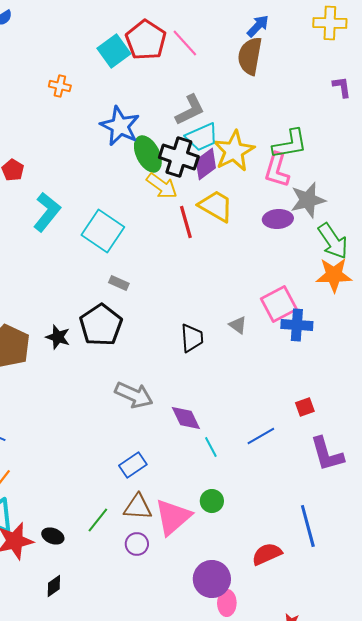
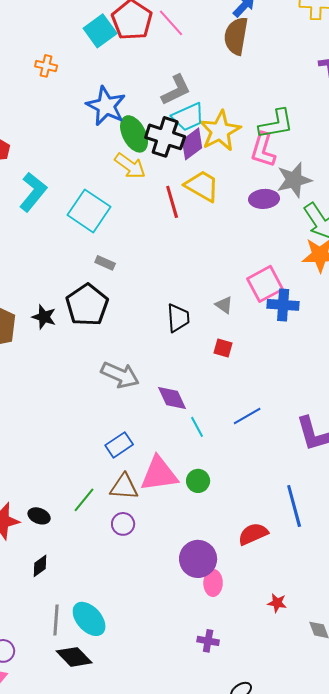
yellow arrow: (162, 186) -> (130, 166), moved
red square: (305, 407) -> (223, 348), moved, turned 36
pink triangle: (173, 517) -> (159, 474), moved, turned 33

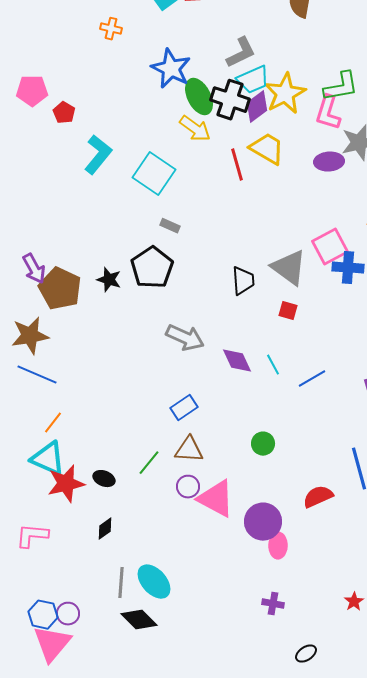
gray triangle: (224, 305) -> (289, 268), size x2.0
cyan line: (197, 427) -> (273, 365), moved
pink triangle: (159, 474) -> (216, 499), moved, turned 36
red star: (277, 603) -> (354, 602), moved, turned 30

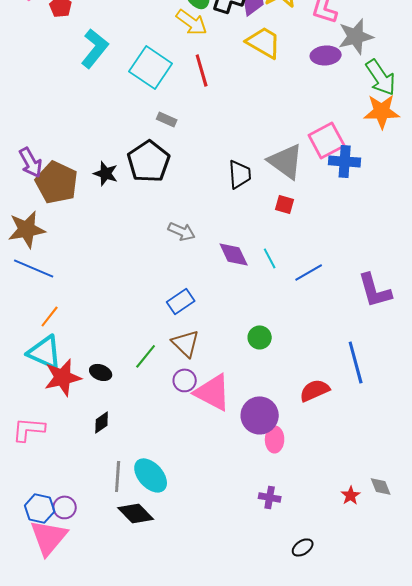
red line: (237, 165) -> (202, 70), moved
gray arrow: (185, 338) -> (182, 231), size x0.7
brown triangle: (189, 450) -> (186, 343), turned 40

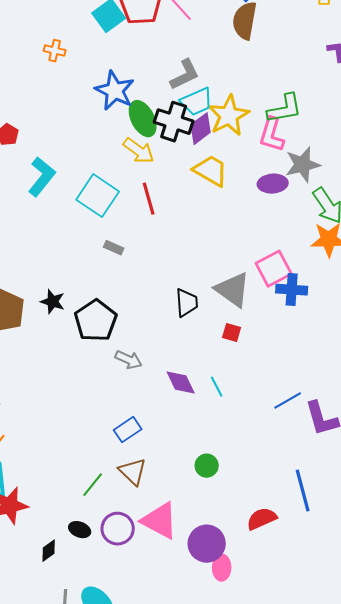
black pentagon: (149, 161) -> (96, 321), moved
blue line: (309, 272) -> (288, 401), moved
black ellipse: (101, 372) -> (80, 530), moved
purple circle: (185, 380) -> (118, 529), moved, size x1.4

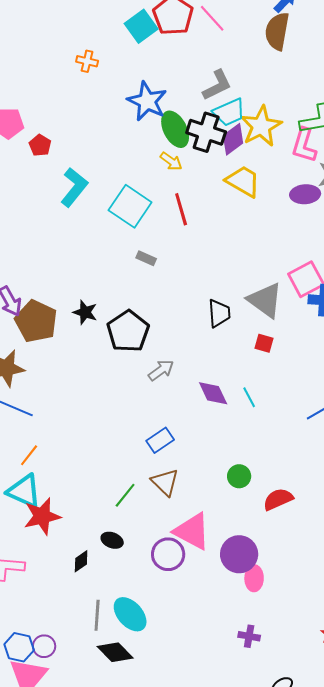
yellow arrow: (139, 151) -> (171, 161), size x0.7
gray arrow: (129, 360) -> (161, 370), turned -60
red semicircle: (262, 519) -> (278, 499), moved
purple circle: (118, 529) -> (168, 554), moved

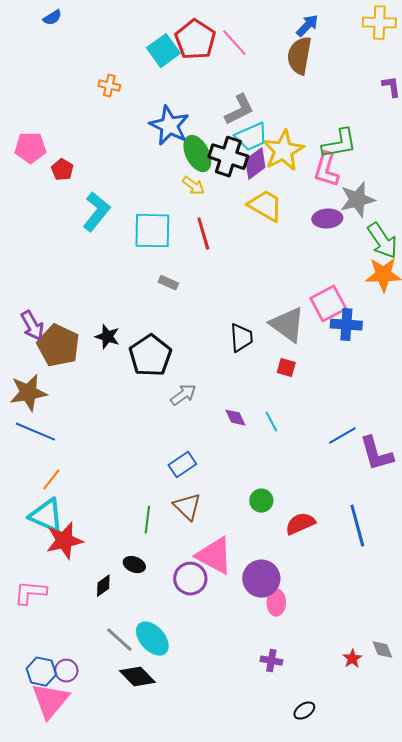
cyan square: (130, 206) -> (152, 231), turned -33
purple diamond: (213, 393) -> (235, 418), size x0.7
green line: (125, 495) -> (147, 520), turned -32
gray line: (97, 615) -> (119, 640), turned -52

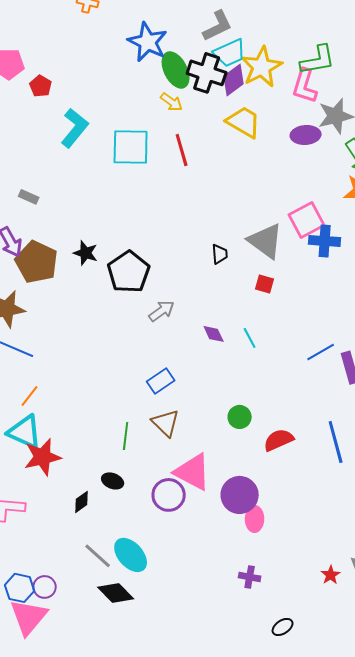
gray rectangle: (168, 283) -> (29, 197), moved
black trapezoid: (241, 338) -> (220, 254), size x0.7

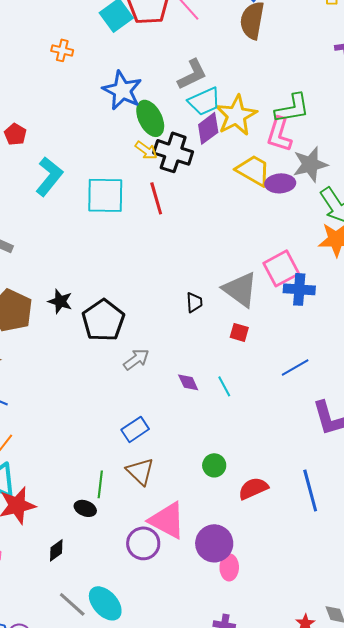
black cross: (207, 73) -> (173, 152), moved
yellow trapezoid: (244, 122) -> (253, 170), moved
blue line: (321, 352) -> (295, 367), moved
black ellipse: (113, 481) -> (85, 508), moved

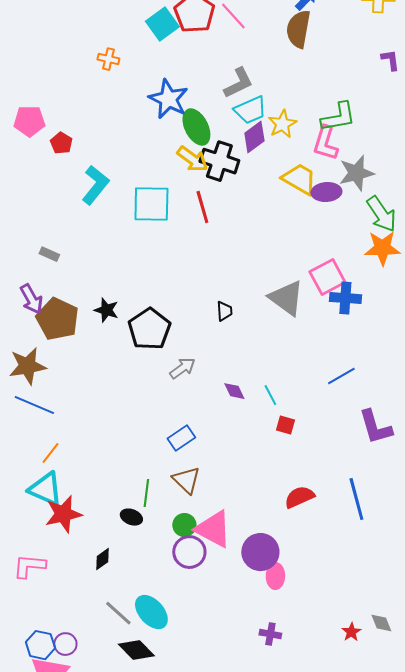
yellow star: (236, 115) -> (282, 124), size x0.7
yellow arrow: (146, 150) -> (192, 159), size x1.4
black trapezoid: (194, 302) -> (224, 311), moved
red square: (239, 332) -> (285, 425), moved
green circle: (214, 465) -> (184, 525), moved

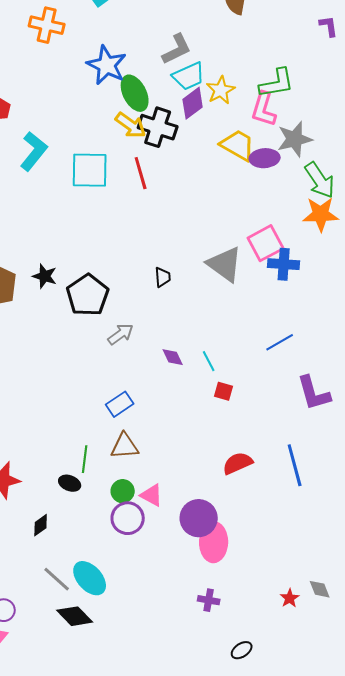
orange cross: (108, 59) -> (47, 25), size x1.6
brown triangle: (186, 480) -> (125, 446), turned -48
pink triangle: (213, 529) -> (152, 495), size x0.6
pink ellipse: (275, 576) -> (214, 542), size x1.5

